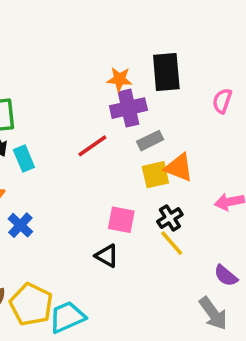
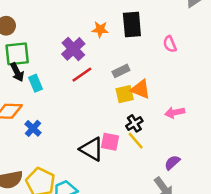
pink semicircle: (222, 101) -> (170, 44), turned -42
purple cross: (128, 108) -> (73, 49), moved, turned -30
pink square: (121, 220) -> (110, 142), moved
black triangle: (107, 256) -> (92, 149), size x1.5
purple semicircle: (226, 276) -> (172, 163), turned 98

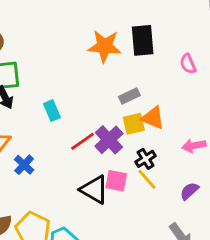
orange star: (100, 29) -> (105, 46), size x1.6
purple cross: (73, 49) -> (109, 140), moved
red line: (82, 75) -> (83, 141), moved
cyan rectangle: (35, 83) -> (52, 111), moved
purple semicircle: (172, 163) -> (189, 191), moved

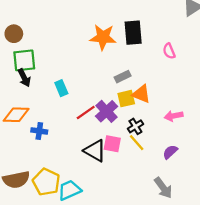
blue cross: (24, 165) -> (39, 131), turned -35

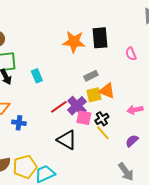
cyan rectangle: (61, 88) -> (37, 76), moved
pink square: (112, 144) -> (84, 118), moved
yellow pentagon: (46, 182) -> (25, 167), turned 30

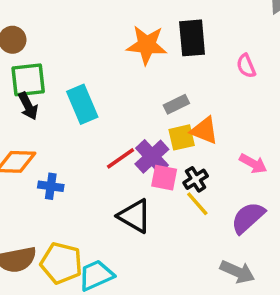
cyan rectangle: (37, 76) -> (82, 104), size x1.5
pink arrow: (135, 110) -> (253, 164), turned -140
purple semicircle: (132, 141) -> (248, 218), size x1.5
yellow pentagon: (25, 167) -> (61, 263), turned 30
gray arrow: (126, 172) -> (237, 272), turned -30

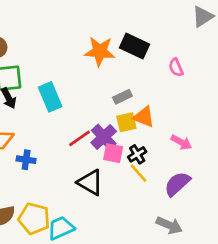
black rectangle: (192, 38) -> (134, 46), turned -60

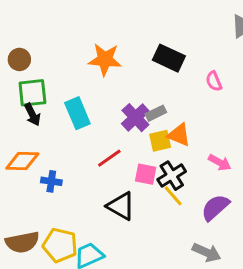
orange star: (100, 51) -> (105, 59), moved
purple cross: (104, 137) -> (135, 118), moved
black cross: (137, 154) -> (172, 176), size x1.4

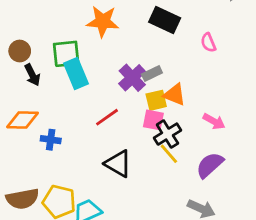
brown circle: (19, 59) -> (20, 51), moved
green square: (32, 93) -> (66, 54), moved
pink square: (146, 174) -> (153, 120), moved

